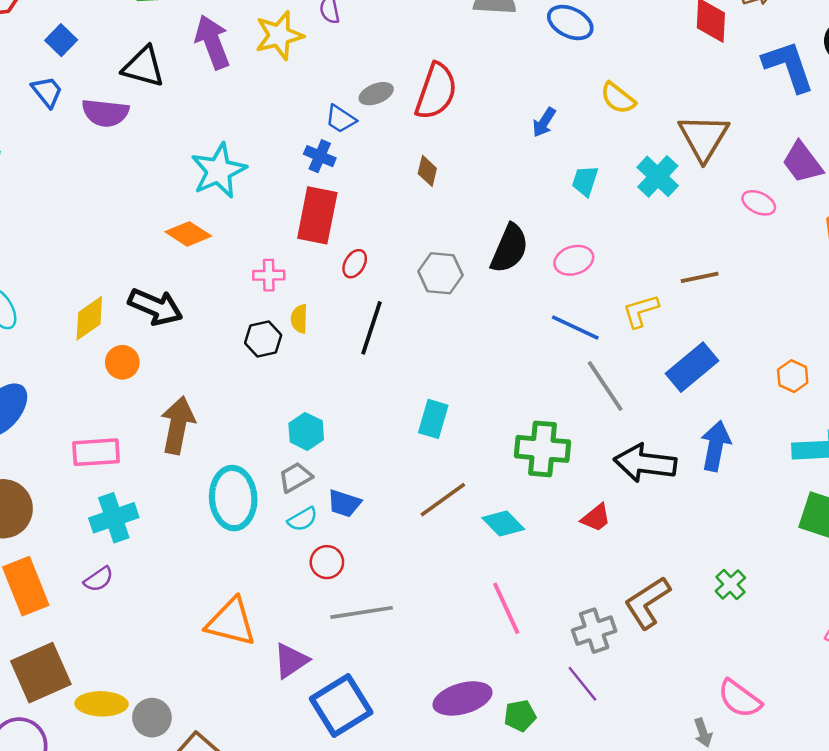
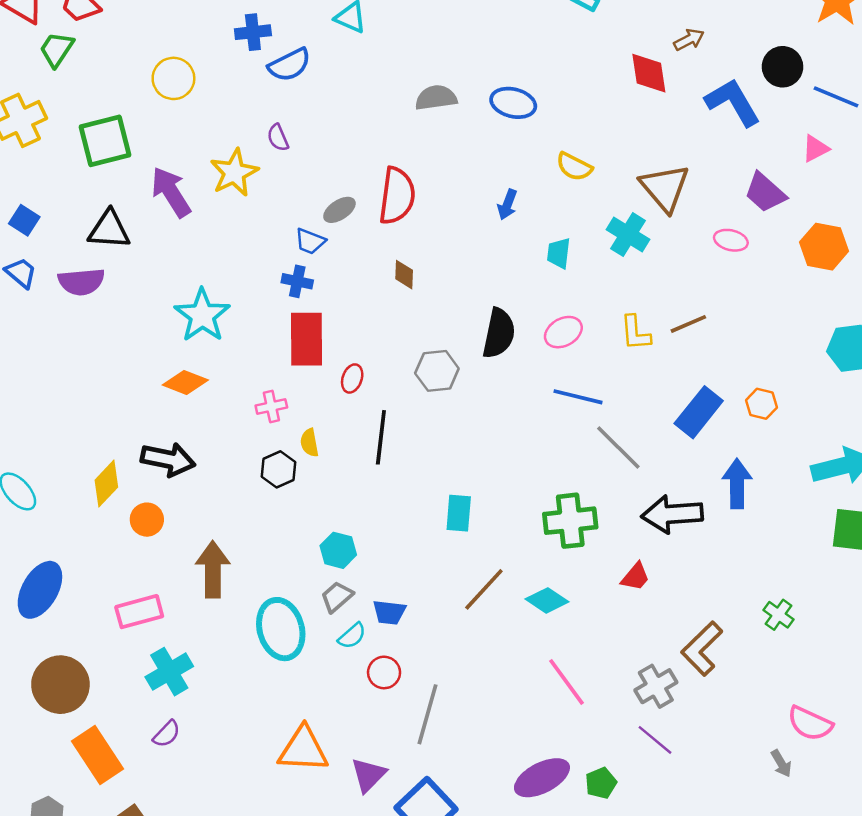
yellow L-shape: (641, 311) -> (635, 333), moved, turned -66
orange hexagon: (793, 376) -> (761, 404), moved
gray line: (362, 612) -> (427, 714), turned -54

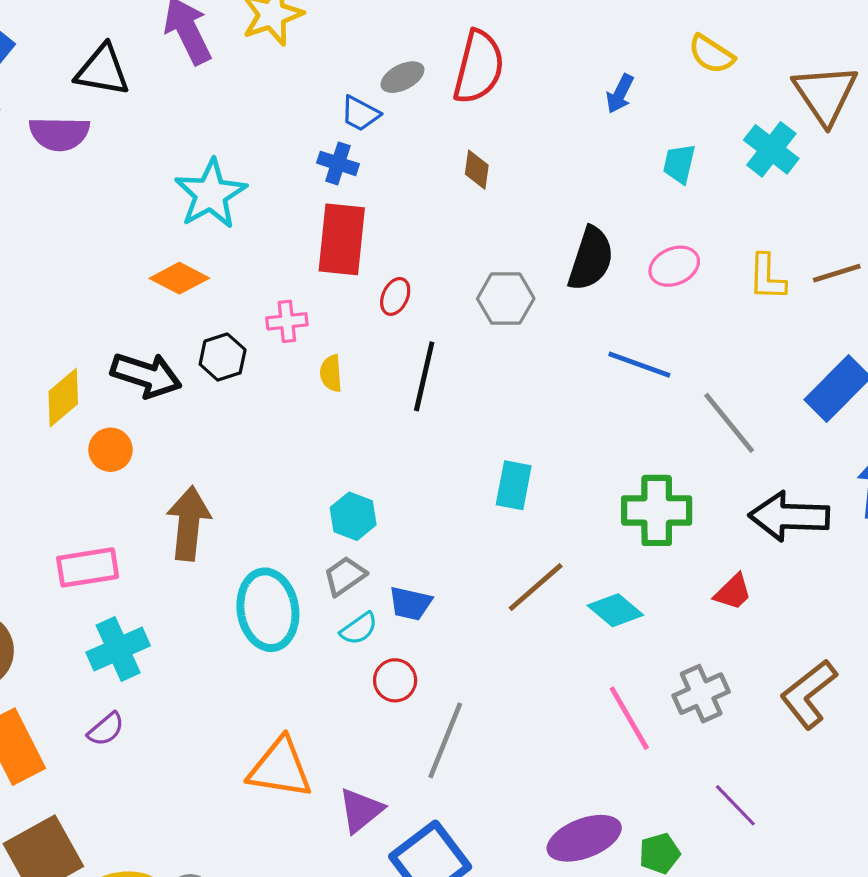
blue line: (578, 397) -> (639, 365), moved
black hexagon: (278, 469) -> (223, 357), moved
gray cross: (656, 686) -> (701, 694), moved

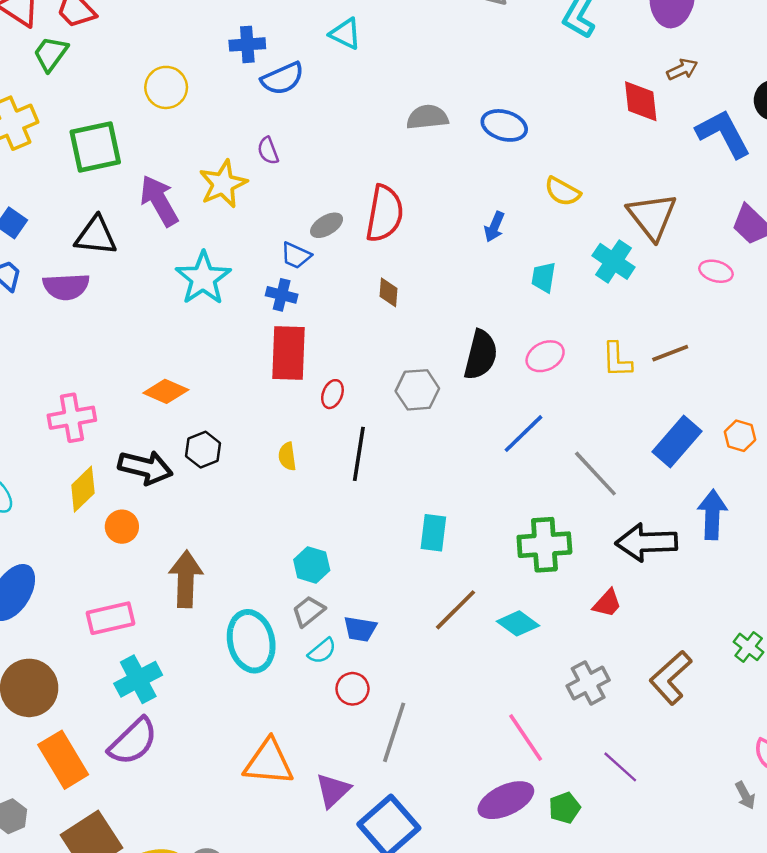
cyan star: (211, 194) -> (203, 278), moved
pink cross: (287, 321) -> (72, 418), moved, size x1.5
blue line: (639, 365) -> (523, 434), turned -60
pink line: (629, 718) -> (526, 737), moved
purple semicircle: (106, 729) -> (133, 741), size x1.8

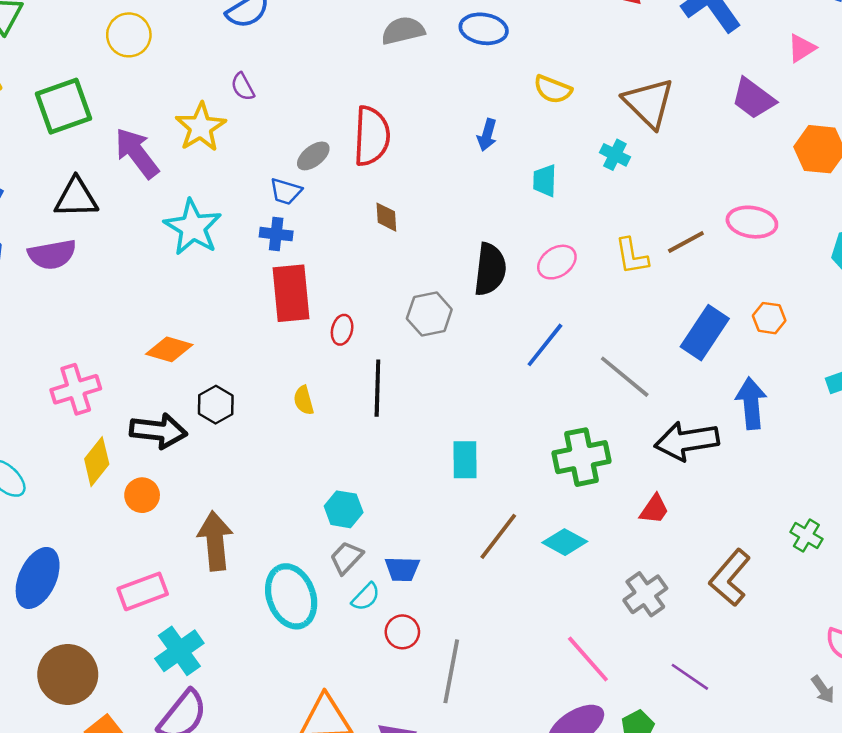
cyan cross: (614, 261) -> (615, 155), size x0.7
pink ellipse: (716, 271) -> (752, 222), moved, size x1.4

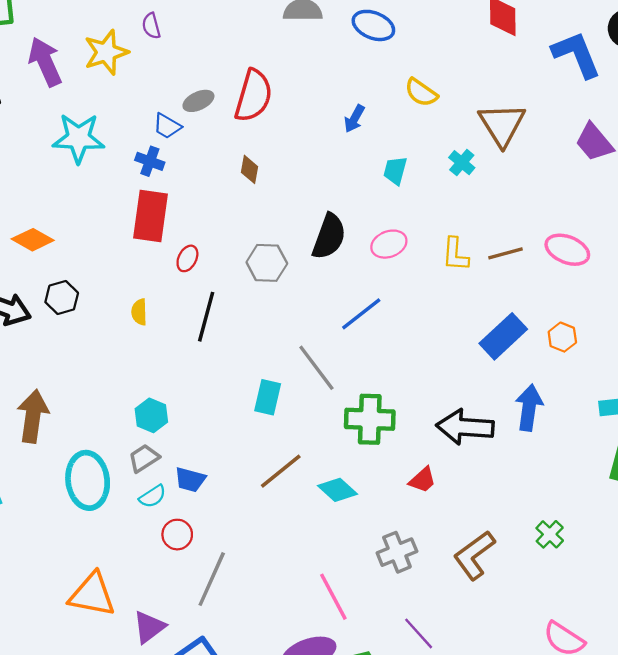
cyan star: (193, 227) -> (79, 138), turned 30
gray line: (625, 377) -> (316, 368), moved

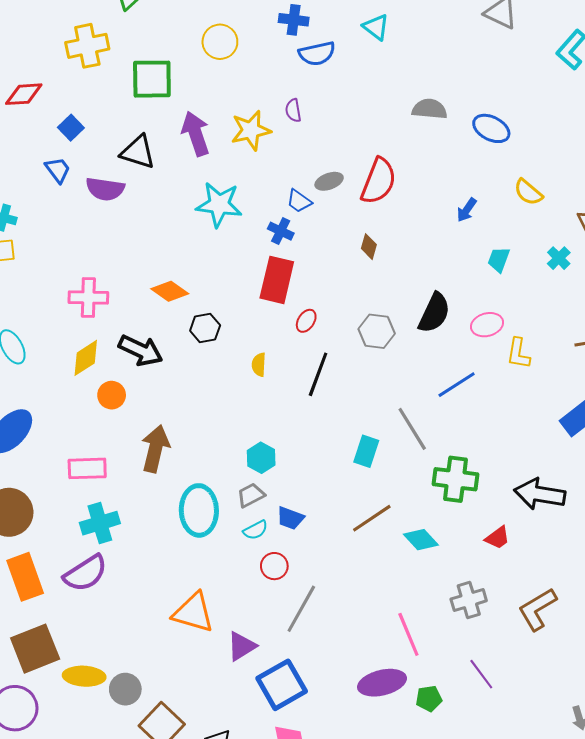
yellow L-shape: (455, 254) -> (518, 353), moved
black hexagon: (62, 297) -> (205, 328), moved

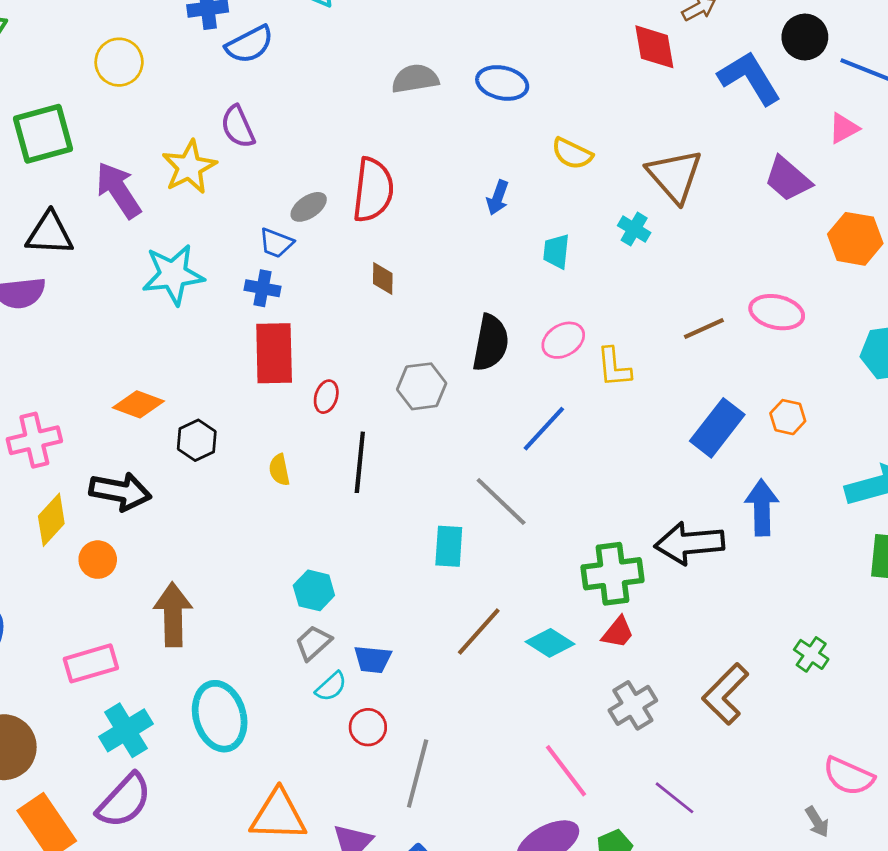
purple semicircle: (293, 110) -> (238, 127), size x1.4
green cross: (456, 479) -> (612, 574), moved
cyan ellipse: (199, 510) -> (220, 716), moved
red trapezoid: (497, 538) -> (618, 632), moved

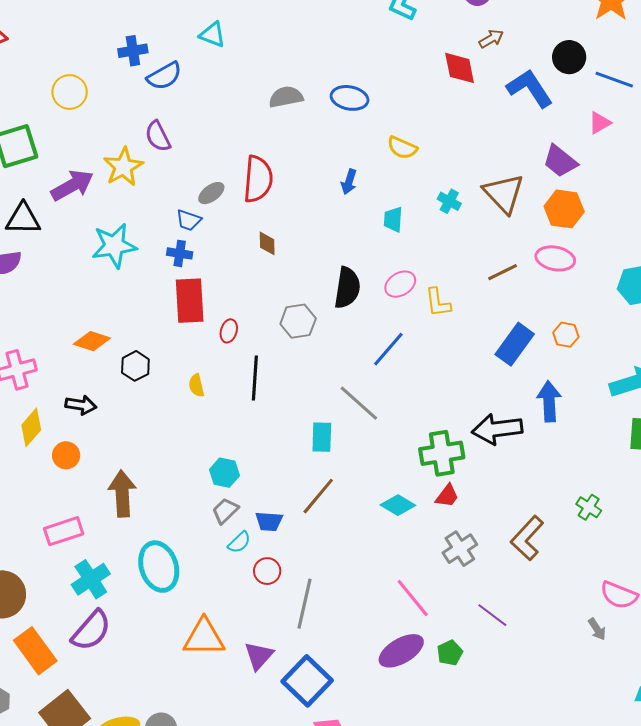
brown triangle: (675, 176) -> (504, 193), moved
purple arrow: (118, 190) -> (72, 185), turned 96
orange hexagon: (855, 239) -> (564, 209), moved
black arrow: (120, 491) -> (81, 405), size x0.7
brown line: (479, 632) -> (318, 496), moved

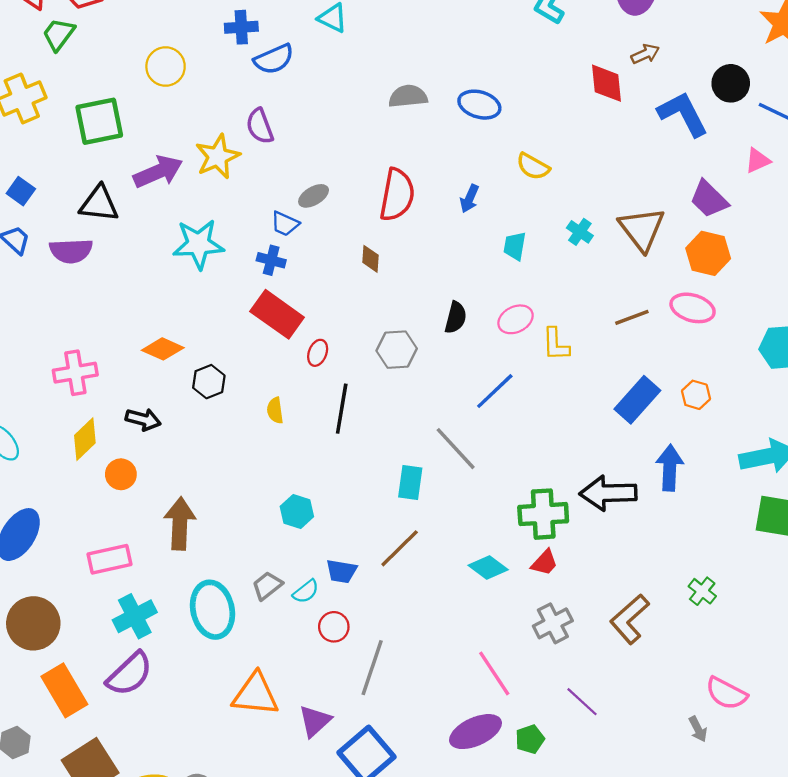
red semicircle: (258, 179) -> (397, 195), moved
black semicircle: (347, 288) -> (456, 318), size x0.7
red rectangle: (190, 301) -> (277, 314), turned -57
gray trapezoid: (225, 511) -> (267, 586), moved

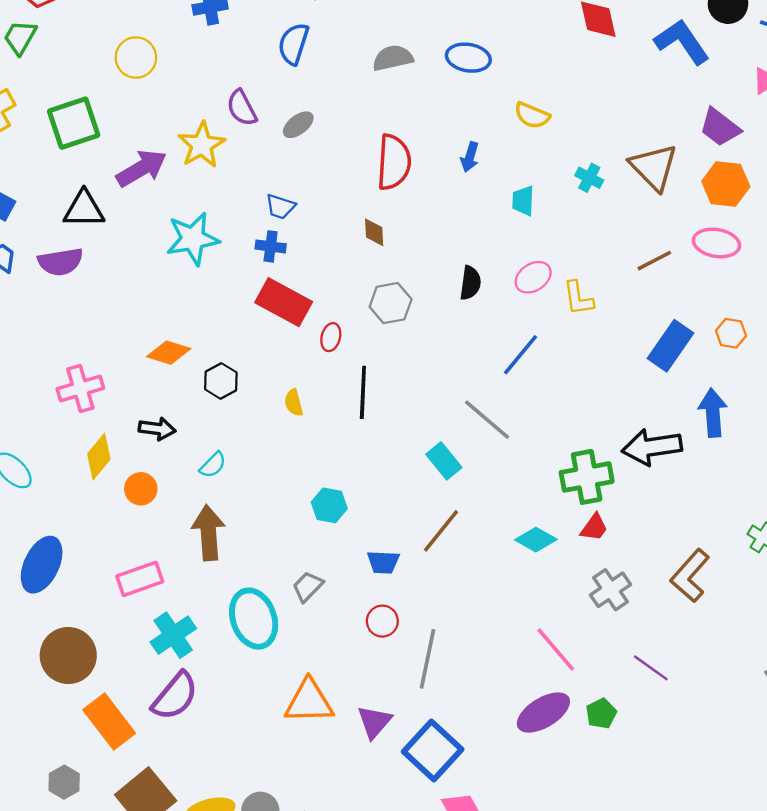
blue semicircle: (274, 59) -> (293, 44), moved, turned 138
gray ellipse: (314, 196) -> (298, 125), moved
gray hexagon: (397, 350) -> (391, 303), moved
cyan rectangle: (410, 483) -> (444, 461), turned -40
cyan semicircle: (306, 591) -> (213, 465), moved

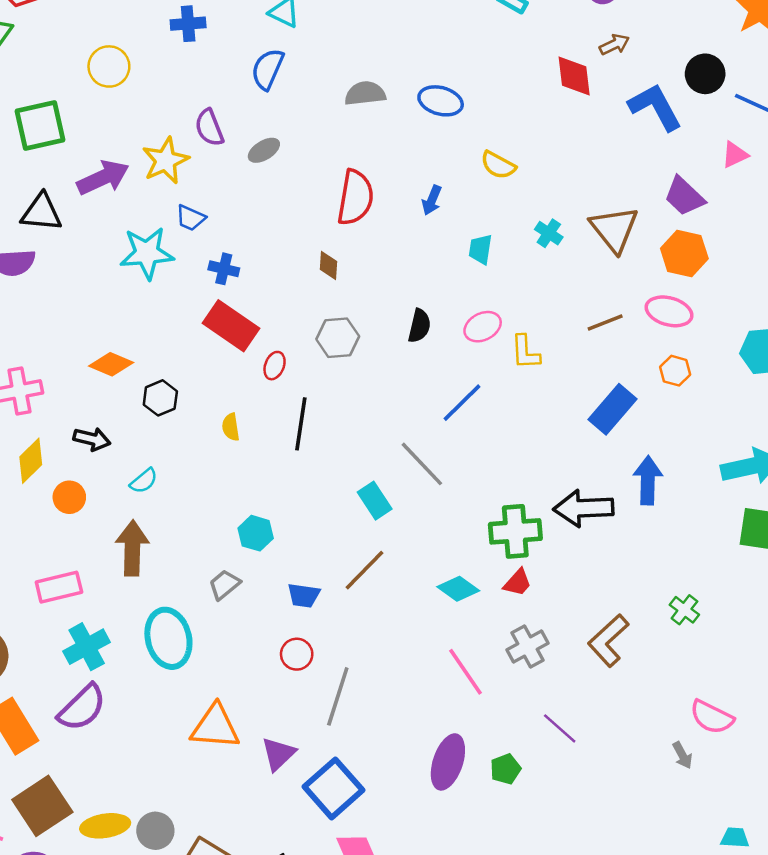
blue trapezoid: (280, 207) -> (191, 218), moved
orange hexagon: (731, 333) -> (675, 371), moved
gray trapezoid: (308, 587) -> (224, 585), moved
pink line: (556, 649) -> (465, 672), moved
purple ellipse: (543, 713) -> (448, 762), turned -46

